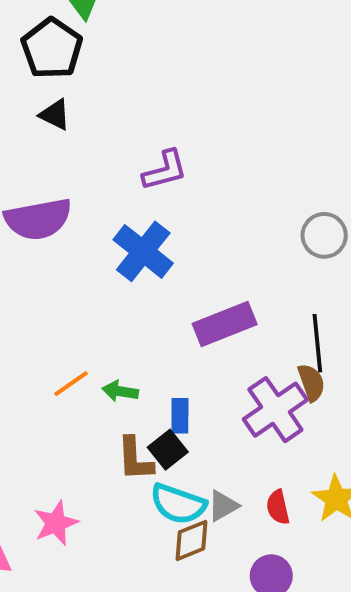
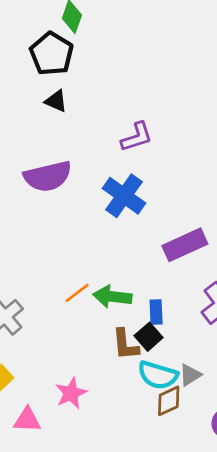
green arrow: (120, 391) -> (112, 297), size x1.5

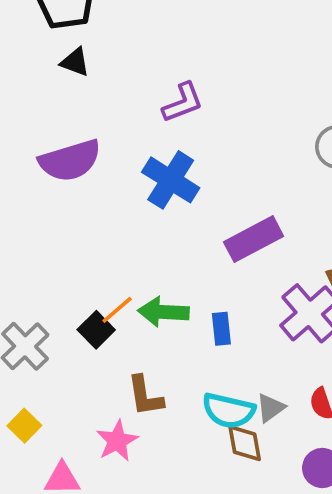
black square: (149, 337) -> (96, 330), moved
brown L-shape: (125, 344) -> (145, 396), moved
brown diamond: (169, 401) -> (245, 443), turned -72

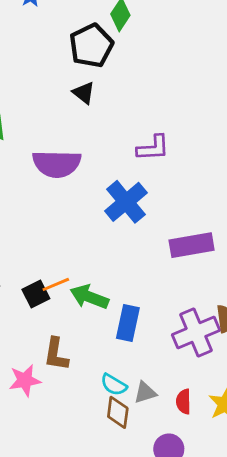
purple rectangle: (254, 239) -> (192, 245), moved
blue rectangle: (221, 329) -> (128, 323), size x1.4
cyan semicircle: (229, 411) -> (114, 385), size x0.7

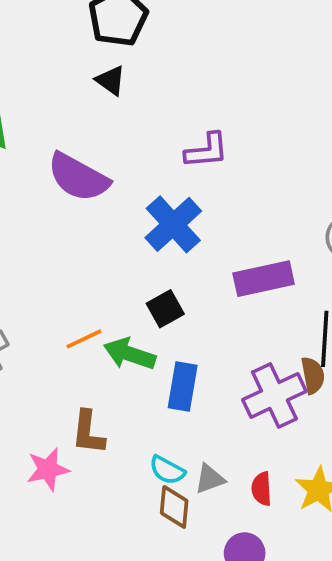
purple semicircle: (57, 164) -> (78, 177), turned 30
black square: (36, 294) -> (165, 309), moved

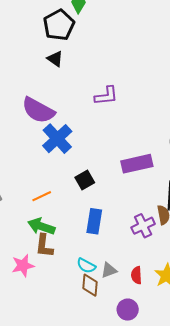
blue cross: (173, 224) -> (57, 139), moved
green arrow: (130, 354) -> (41, 226), moved
purple cross: (274, 395) -> (143, 226), size x0.7

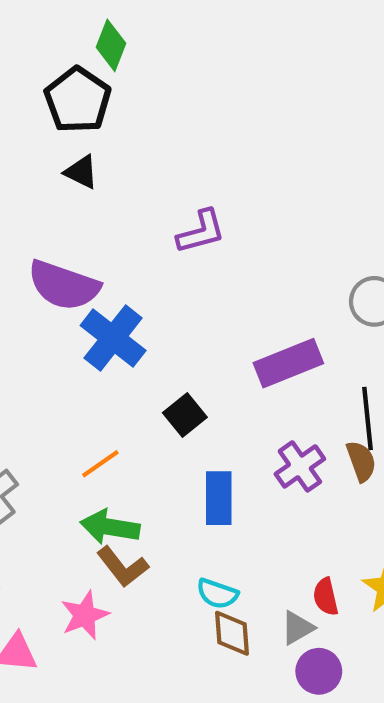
purple cross: (143, 226) -> (300, 466), moved
brown L-shape: (44, 246) -> (123, 567), turned -35
gray triangle: (109, 270) -> (297, 628), moved

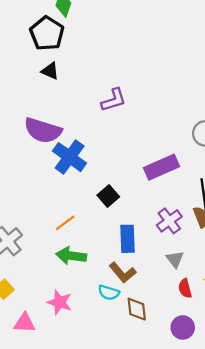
brown L-shape: (123, 567) -> (123, 273), moved
cyan semicircle: (217, 594) -> (109, 293), moved
pink star: (85, 615) -> (60, 302), turned -30
gray triangle: (297, 628) -> (175, 259), moved, turned -36

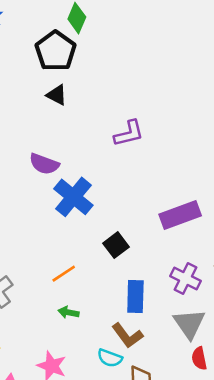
purple semicircle: (43, 130) -> (44, 164), size x0.7
purple cross: (169, 221) -> (186, 278), turned -30
green arrow: (71, 256) -> (68, 312), size x0.6
gray triangle: (175, 259) -> (189, 324), size x1.5

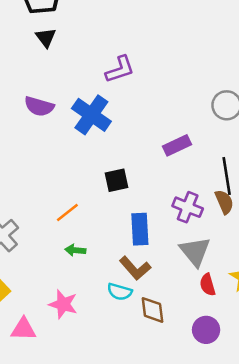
black triangle: (57, 95) -> (46, 38), turned 30
blue cross: (73, 197) -> (91, 115), moved
purple rectangle: (180, 215) -> (177, 145), size x0.7
black square: (116, 245) -> (117, 180), turned 30

